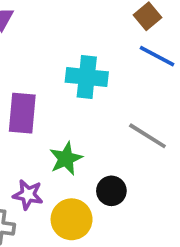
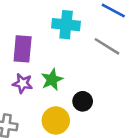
gray line: (147, 136) -> (107, 46), moved
purple star: (28, 195) -> (23, 83), moved

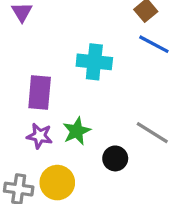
gray line: (107, 46) -> (152, 133), moved
yellow circle: (56, 120) -> (57, 183), moved

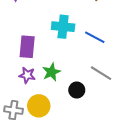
blue line: (154, 44) -> (95, 37), moved

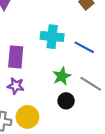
green star: (51, 72) -> (62, 76), moved

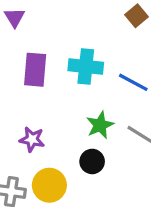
purple rectangle: (16, 57) -> (35, 70), moved
black circle: (66, 101) -> (92, 161), moved

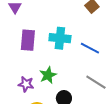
green star: (100, 125) -> (48, 75), moved

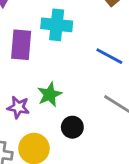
cyan cross: (60, 38) -> (57, 25), moved

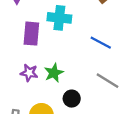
purple star: (18, 107) -> (29, 73), moved

